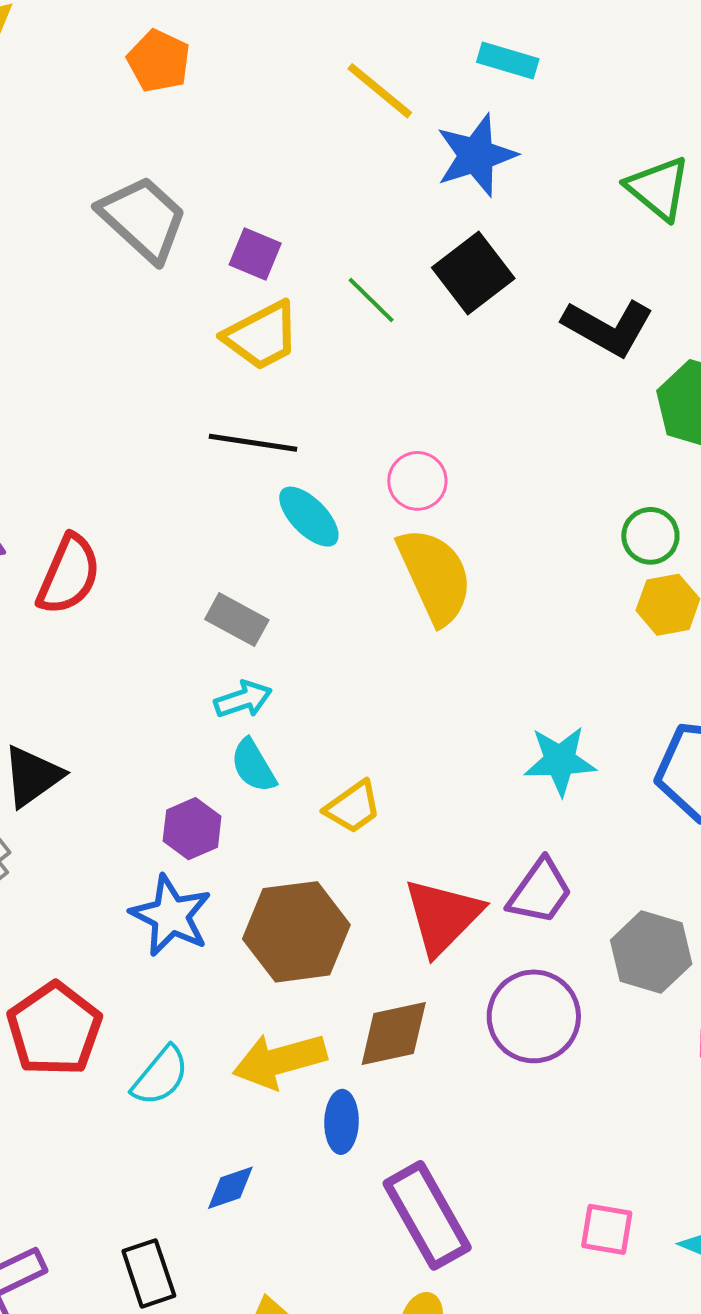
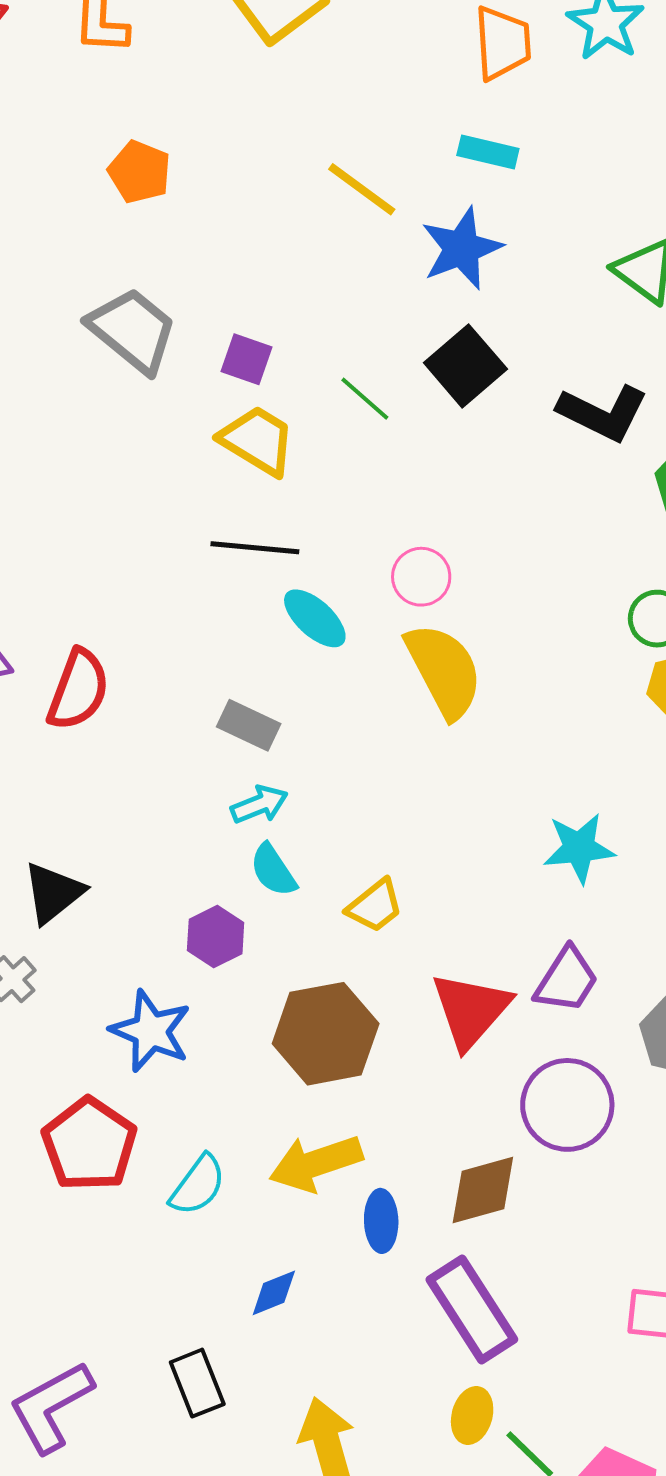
yellow trapezoid: (262, 336) -> (257, 440), turned -118
blue star: (171, 916) -> (151, 1031), moved
brown diamond: (394, 1034) -> (483, 1190), moved

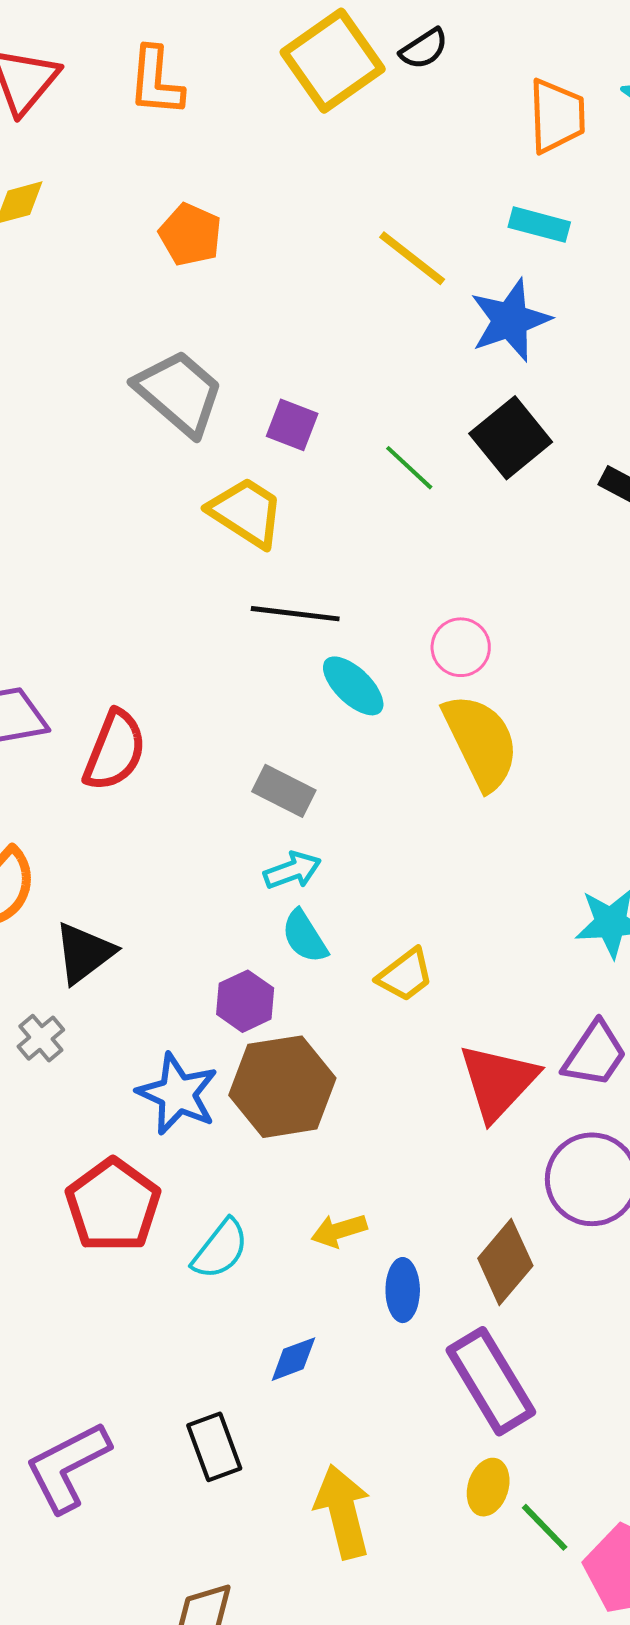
yellow trapezoid: (257, 440) -> (246, 512), moved
brown hexagon: (326, 1034) -> (282, 1087), moved
yellow arrow: (316, 1163) -> (339, 1230), size x0.6
brown diamond: (483, 1190) -> (505, 1262), turned -36

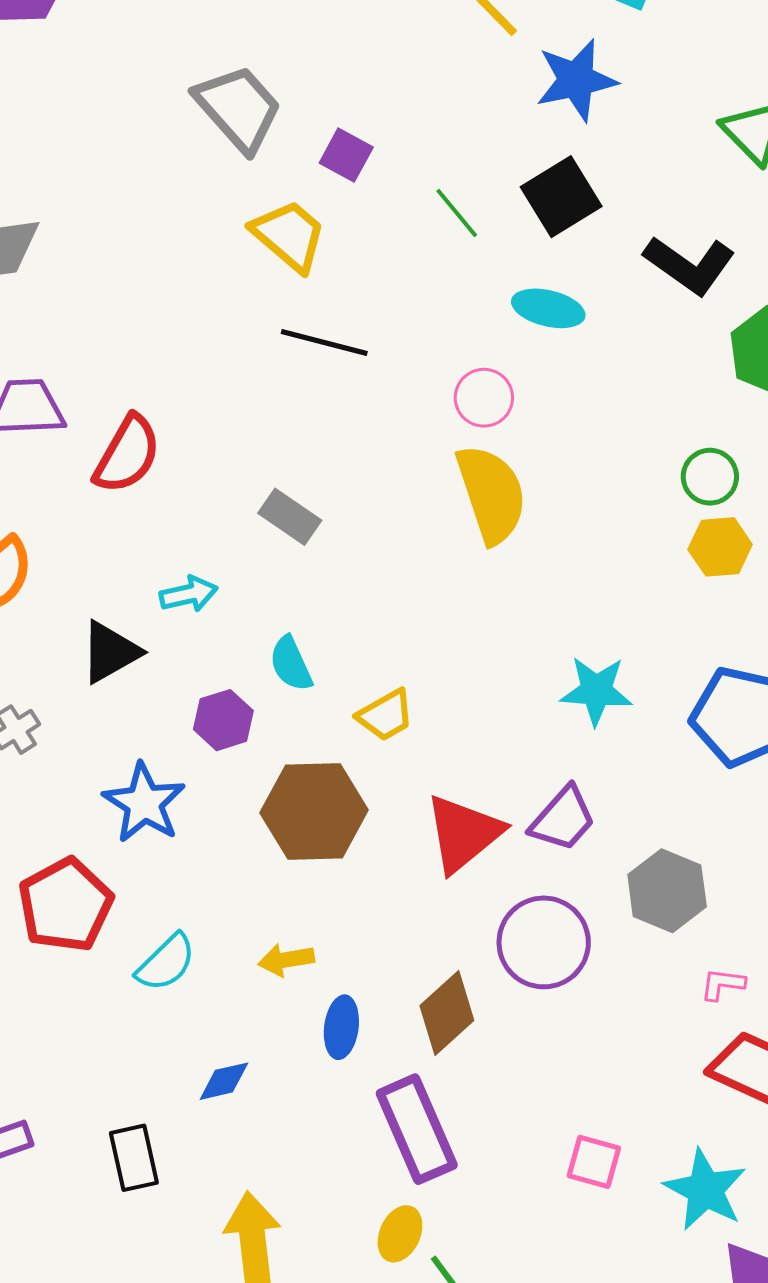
cyan ellipse: (353, 686) -> (548, 308), moved, turned -38
cyan arrow: (292, 870) -> (189, 594), moved
black triangle: (84, 953) -> (110, 652), moved
brown hexagon: (282, 1087) -> (314, 811), moved

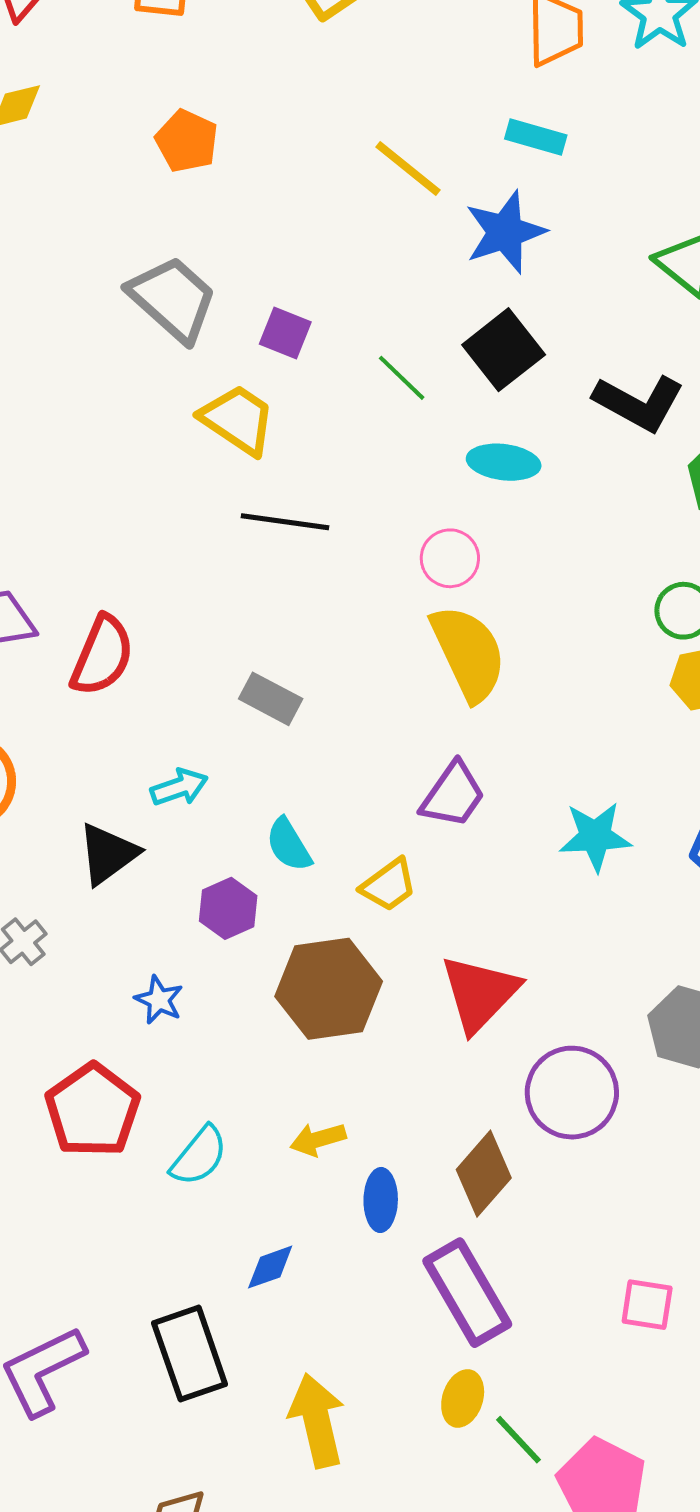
blue star: (144, 803) -> (159, 1000), size x0.6
purple trapezoid: (563, 819) -> (453, 795), moved
black rectangle: (134, 1158) -> (190, 1354), size x1.4

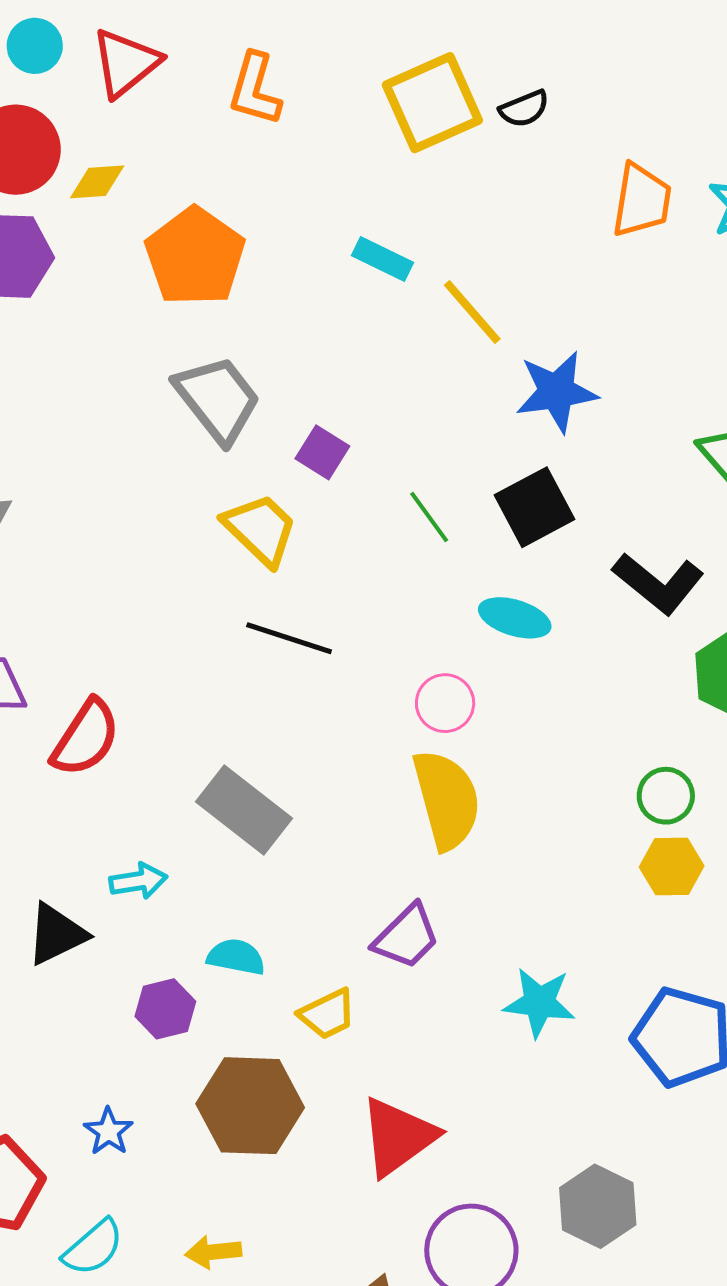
cyan rectangle: (536, 137) -> (382, 259), moved
orange pentagon: (187, 141) -> (195, 257), moved, size x1.6
gray rectangle: (271, 699) -> (244, 810), size x1.5
cyan semicircle: (289, 845) -> (236, 957), turned 122
blue star: (159, 1000) -> (108, 1131), moved

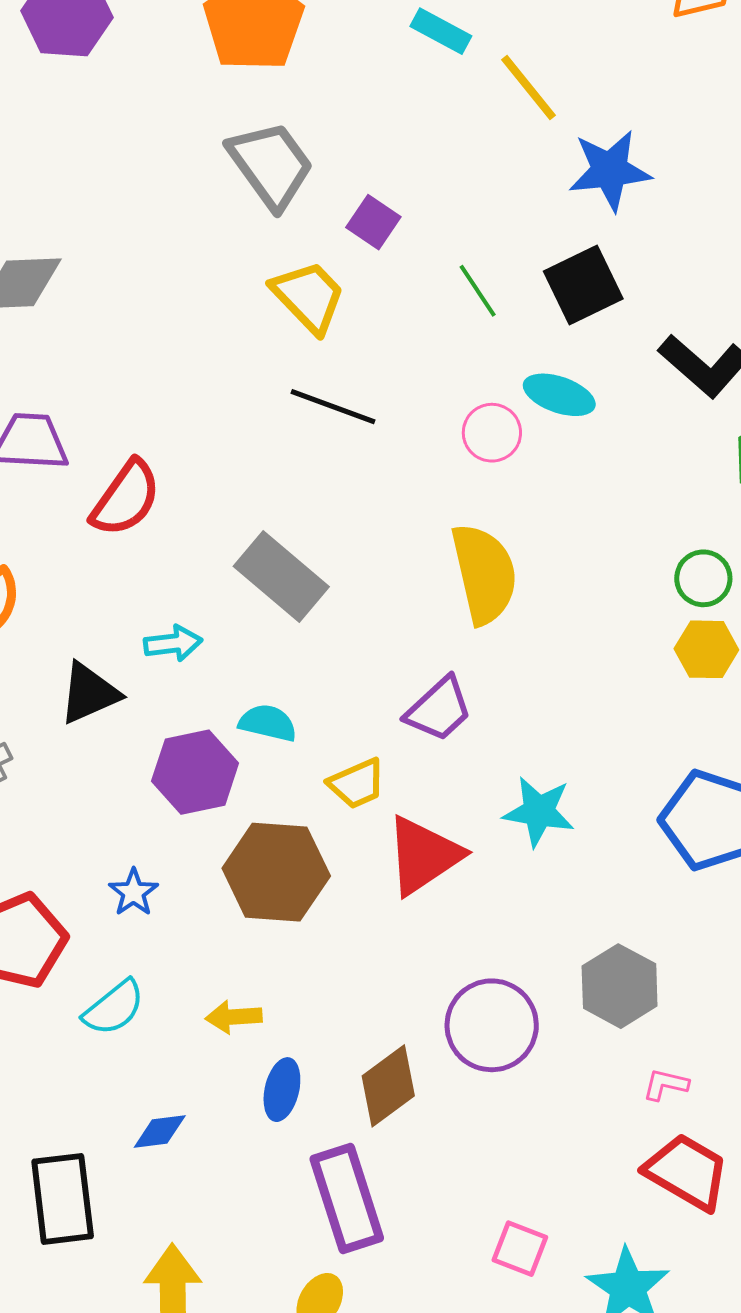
pink circle: (445, 703) -> (492, 433), moved
cyan star: (539, 1002) -> (539, 812), moved
purple hexagon: (165, 1009) -> (195, 772), size x1.4
red triangle: (398, 1137) -> (423, 855), moved

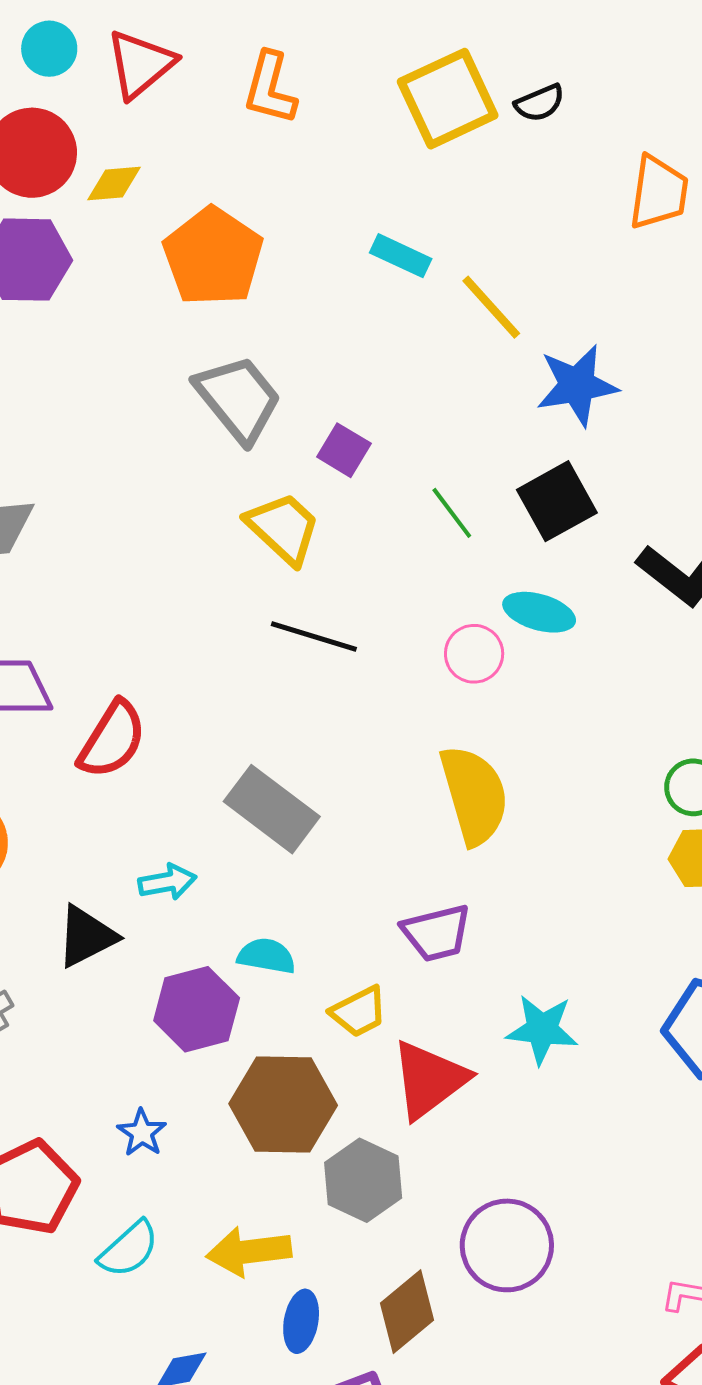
purple trapezoid: (439, 709) -> (436, 933), turned 32
gray hexagon: (620, 986) -> (363, 1180), moved
yellow arrow: (234, 1017) -> (249, 1251), size x1.5

